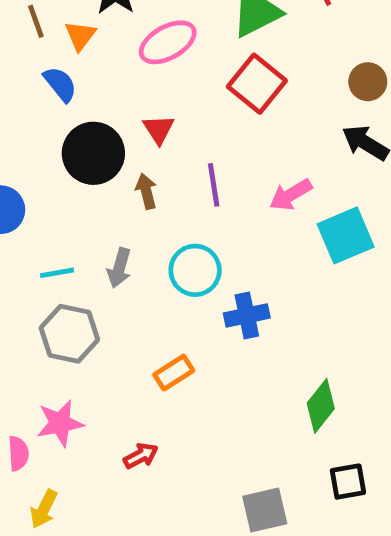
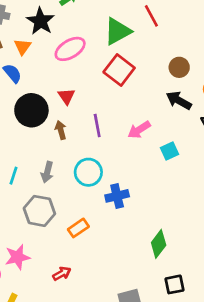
cyan square: (346, 235) -> (169, 151), size x0.6
cyan line: (57, 273) -> (14, 176), turned -60
gray hexagon: (69, 334) -> (39, 211), moved

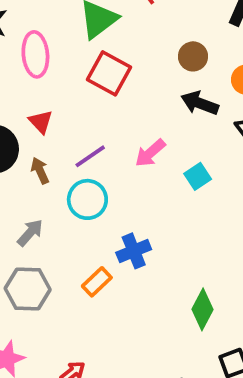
pink ellipse: (70, 49) -> (35, 54), turned -56
purple line: (97, 126) -> (90, 156), turned 75
gray arrow: (47, 172) -> (30, 233), turned -144
cyan circle: (88, 172) -> (87, 199), moved
orange rectangle: (78, 228) -> (97, 282), moved

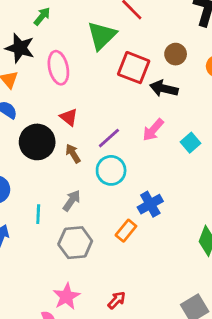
red square: (109, 73) -> (134, 68), moved
black arrow: (200, 103) -> (164, 89), moved

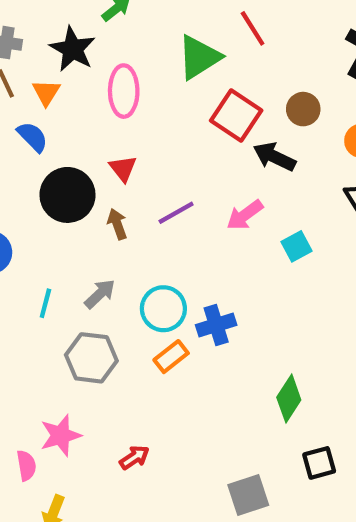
cyan circle: (111, 170) -> (163, 309), moved

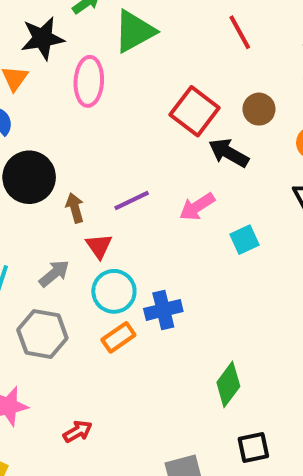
red line: (253, 28) -> (240, 32), moved
black star: (73, 49) -> (43, 38), turned 30
green triangle: (199, 57) -> (134, 31), moved
red triangle: (123, 168) -> (99, 246), moved

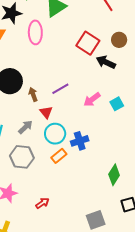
pink arrow: (197, 207) -> (92, 100), moved

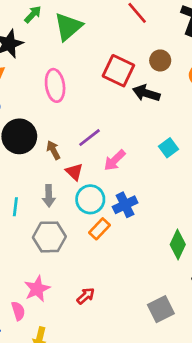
pink ellipse: (35, 32) -> (55, 85), moved
pink arrow: (92, 100) -> (115, 160), moved
gray arrow: (25, 127) -> (49, 196), turned 140

